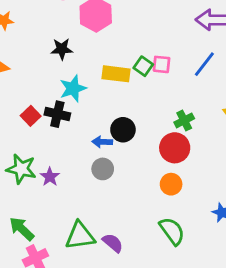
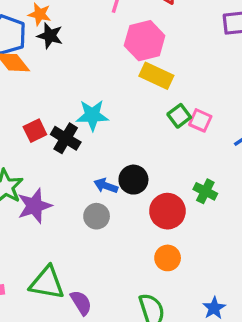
black star: (62, 49) -> (50, 36), moved
yellow rectangle: (116, 74) -> (156, 76), moved
green cross: (184, 120) -> (205, 191), turned 36
red circle: (175, 148) -> (167, 211), moved
purple star: (50, 177) -> (34, 206), size x1.5

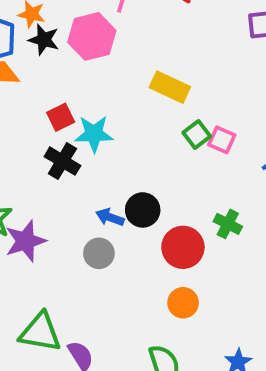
pink hexagon: (145, 41) -> (92, 36), moved
red square: (35, 131) -> (61, 117), moved

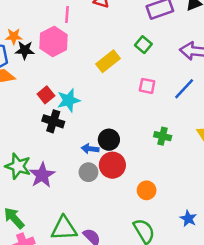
yellow rectangle: (170, 87) -> (108, 61), turned -50
green square: (197, 134) -> (143, 45), moved
red circle: (183, 247) -> (112, 165), moved

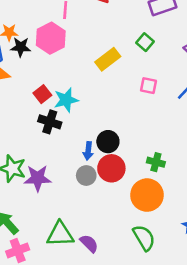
green cross: (163, 136) -> (156, 162), moved
blue arrow: (90, 149) -> (88, 151), turned -91
purple star: (42, 175) -> (38, 178), turned 30
orange circle: (147, 190) -> (147, 195), size x1.6

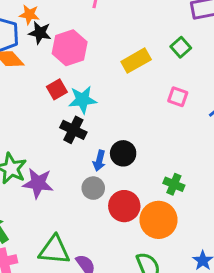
pink hexagon: (51, 38) -> (70, 48), moved
black cross: (50, 122) -> (73, 130), moved
red circle: (111, 168) -> (124, 206), moved

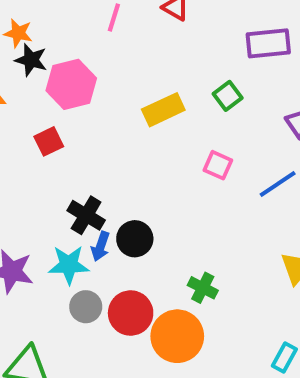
cyan star: (83, 100) -> (69, 265), moved
black cross: (73, 130) -> (86, 215), moved
gray circle: (93, 188) -> (86, 307), moved

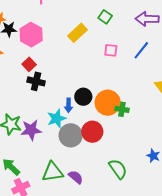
black cross: (86, 215) -> (36, 81), moved
gray circle: (86, 307) -> (71, 135), size x1.5
orange circle: (177, 336) -> (108, 103), moved

